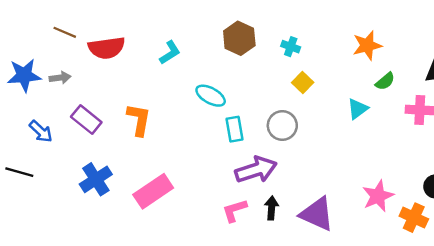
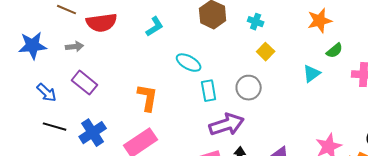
gray arrow: (60, 78) -> (75, 47), moved
orange L-shape: (139, 120) -> (148, 98), moved
black line: (19, 172) -> (55, 127), moved

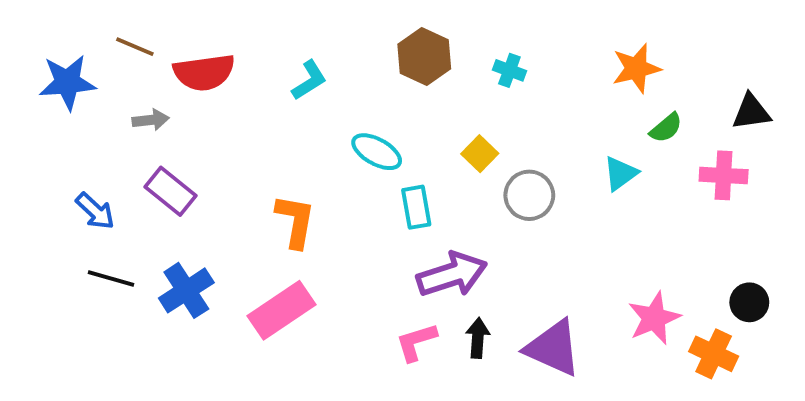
blue star: (33, 46) -> (67, 82), moved
yellow square: (266, 52) -> (480, 154), moved
gray circle: (249, 88) -> (529, 195), moved

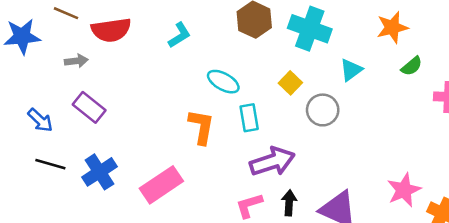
cyan cross: (509, 70) -> (310, 29), size x2.0
cyan triangle: (620, 173) -> (351, 70), moved
orange L-shape: (295, 221) -> (201, 127), moved

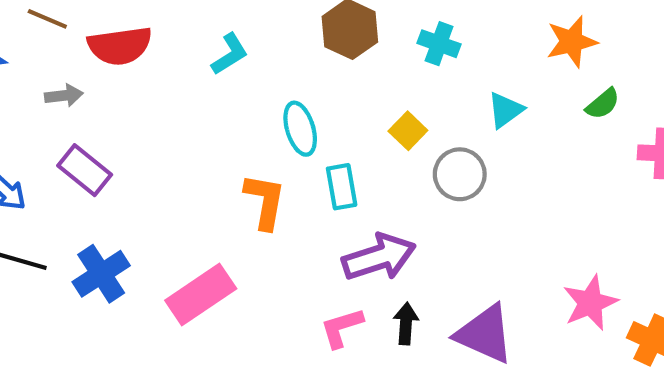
cyan cross: (310, 29) -> (439, 44), size x0.6
cyan ellipse: (223, 82) -> (300, 129), turned 44

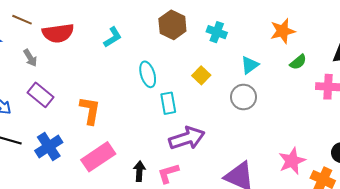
gray arrow: (64, 96) -> (30, 58), turned 66
gray circle: (460, 174) -> (244, 97), moved
orange L-shape: (265, 201) -> (90, 110), moved
black arrow: (406, 323) -> (139, 171), moved

